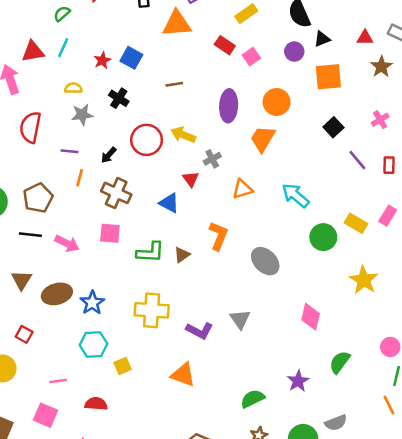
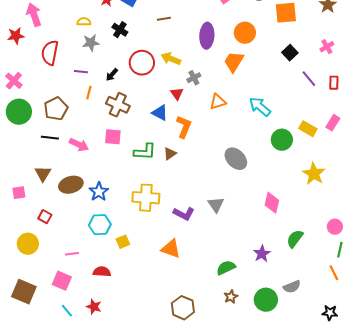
orange L-shape: (218, 236) -> (184, 127), moved

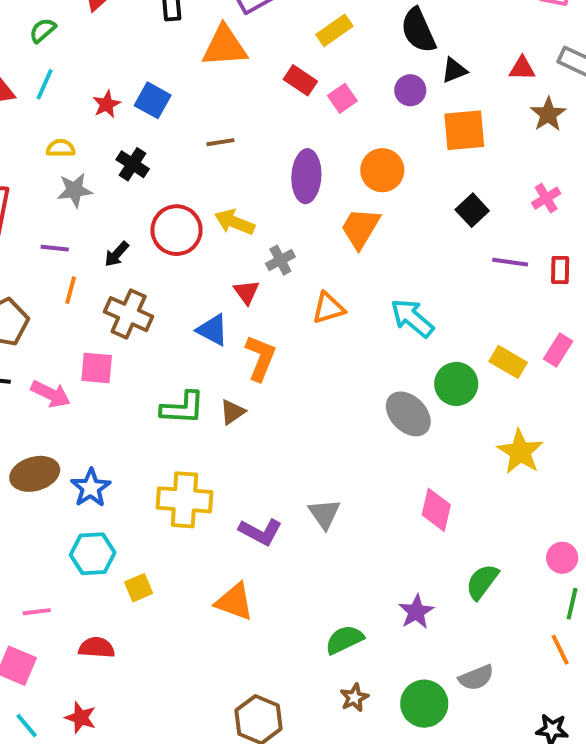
purple line: (309, 79) -> (510, 262), turned -42
pink square: (113, 137) -> (97, 368), moved
gray ellipse: (236, 159) -> (408, 414), moved

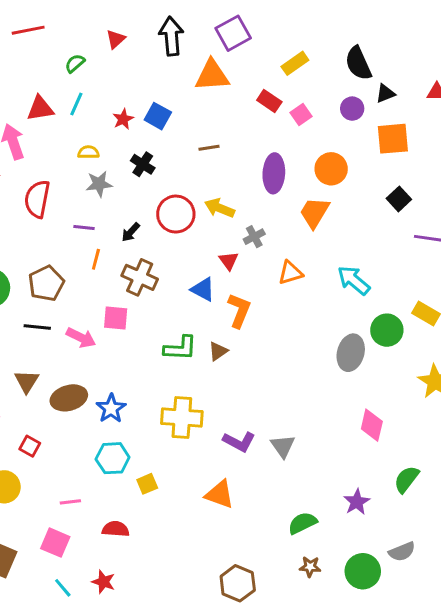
gray ellipse: (408, 414) -> (351, 353), turned 60
gray triangle: (324, 514) -> (283, 446), moved
brown star: (354, 698) -> (310, 567), turned 30

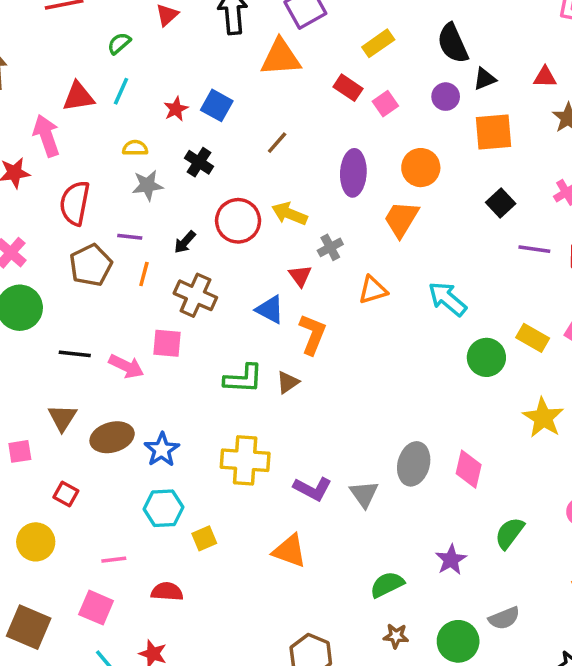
brown line: (209, 148) -> (277, 143), turned -40
brown pentagon: (46, 283) -> (91, 265), moved
gray ellipse: (351, 353) -> (414, 464), moved

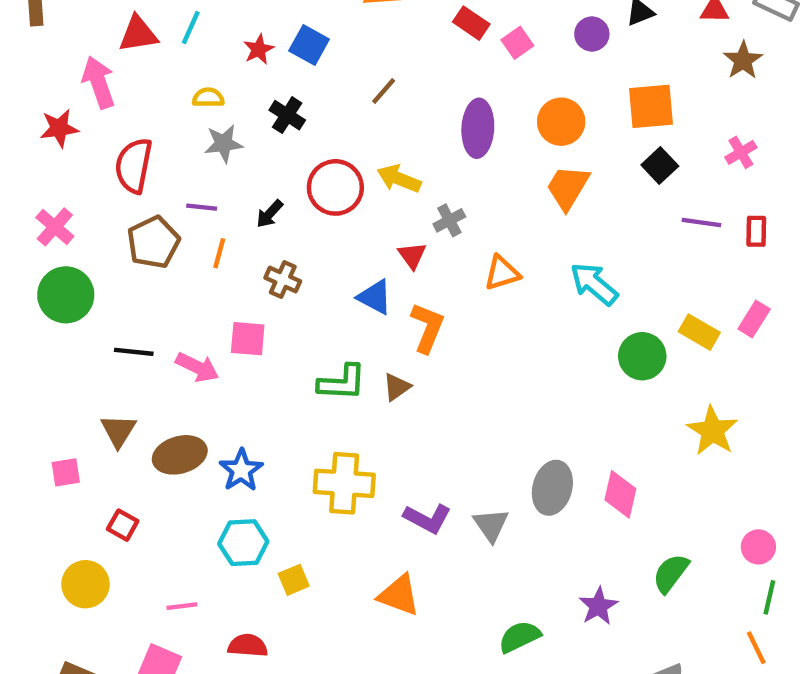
orange square: (494, 132) -> (651, 106), moved
orange trapezoid: (401, 219) -> (568, 187), moved
brown cross: (195, 295) -> (283, 280), size x0.7

